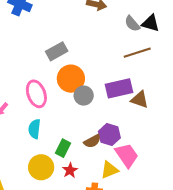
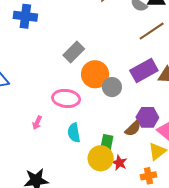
pink ellipse: (36, 94) -> (66, 98), turned -48
yellow circle: (41, 167) -> (101, 158), moved

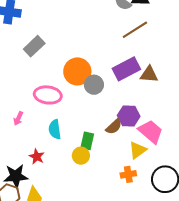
gray rectangle: (74, 52) -> (34, 46), moved
yellow circle: (101, 158) -> (81, 156), size x0.7
red star: (119, 163) -> (37, 157), moved

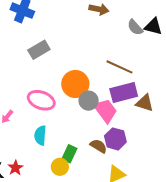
brown line: (135, 30) -> (120, 67), moved, turned 44
brown semicircle: (114, 127) -> (98, 146), turned -120
pink trapezoid: (151, 132) -> (105, 111), moved
red star: (37, 157) -> (15, 168), moved

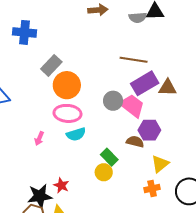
gray semicircle: (135, 27) -> (138, 18), turned -36
orange circle: (75, 84) -> (67, 85), moved
cyan semicircle: (40, 135) -> (76, 134), moved, turned -96
green rectangle: (69, 154) -> (109, 157), turned -54

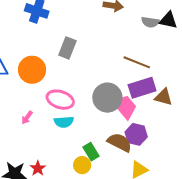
gray rectangle: (51, 65) -> (67, 48), moved, turned -35
orange circle: (67, 85) -> (32, 70), moved
gray circle: (113, 101) -> (107, 98), size x1.5
brown semicircle: (135, 142) -> (120, 142), size x1.4

